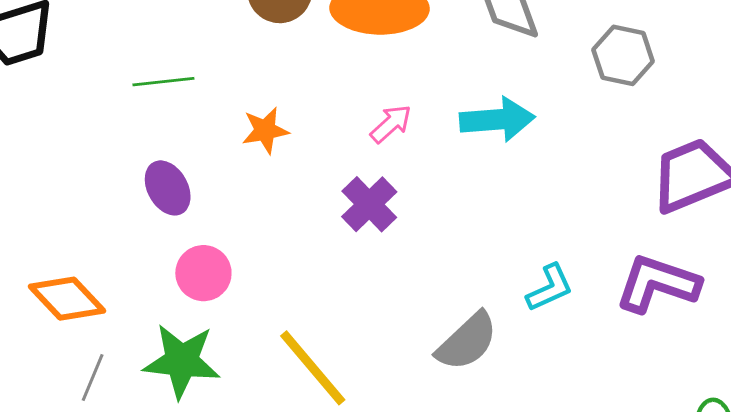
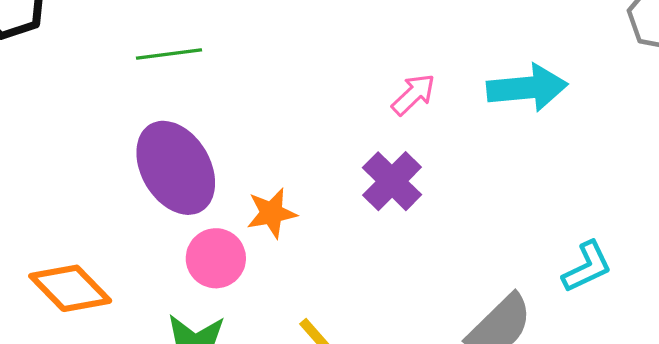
orange star: (265, 130) -> (272, 213), moved
purple ellipse: (168, 188) -> (176, 168), size x1.6

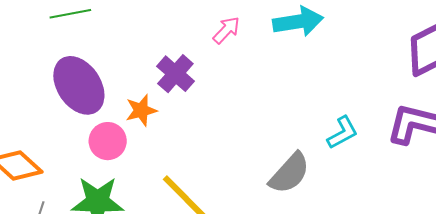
purple cross: (392, 181) -> (175, 74), moved

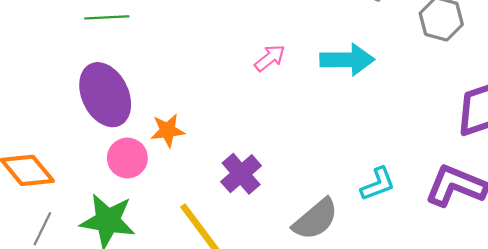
purple cross: (175, 74) -> (241, 174), moved

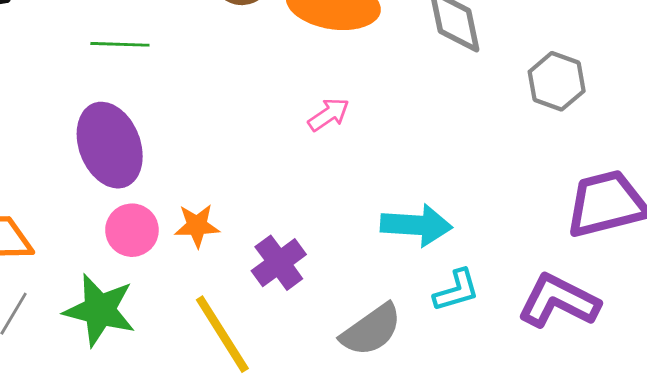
cyan arrow: (347, 60) -> (416, 225), moved
orange star: (168, 130) -> (197, 226), moved

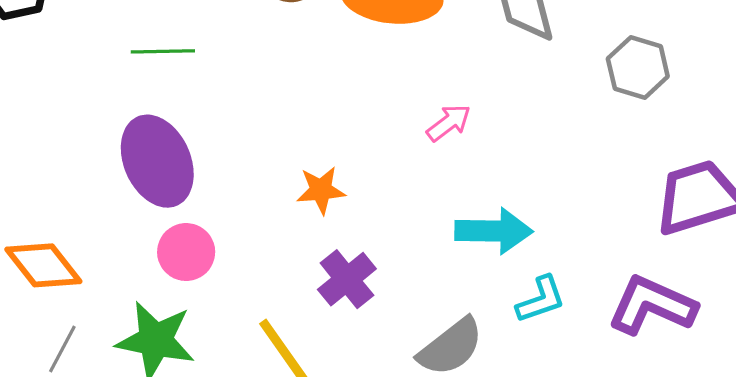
pink arrow: (329, 115) -> (449, 123), moved
orange star: (197, 226) -> (321, 190), moved

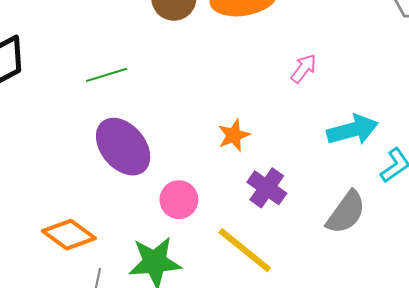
pink circle: (186, 252) -> (179, 200), moved

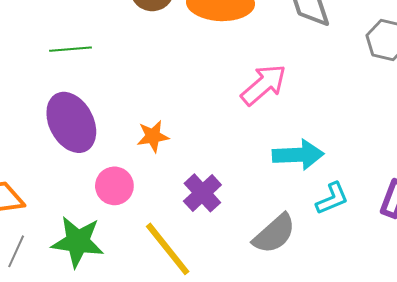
pink arrow: (304, 68) -> (264, 85), size x1.6
orange star: (234, 135) -> (153, 136), moved

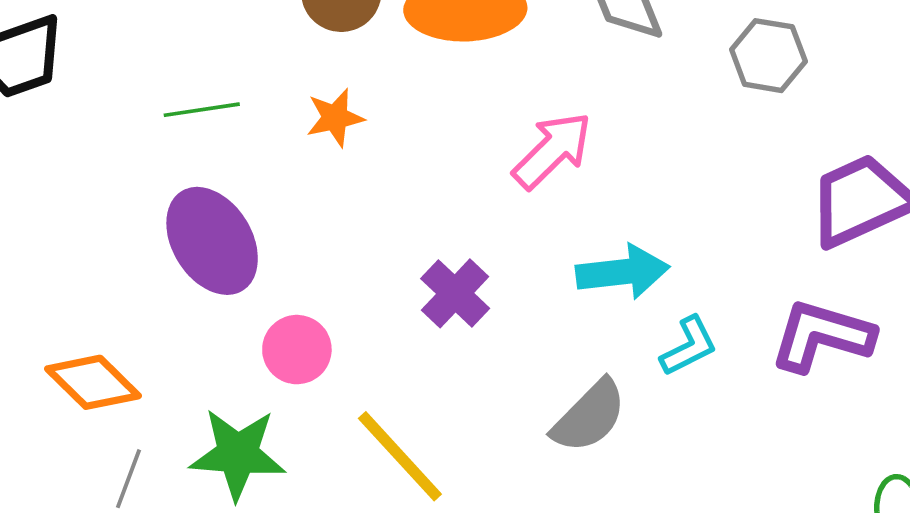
orange star: (153, 136) -> (335, 118), moved
purple cross: (202, 193) -> (455, 293), moved

